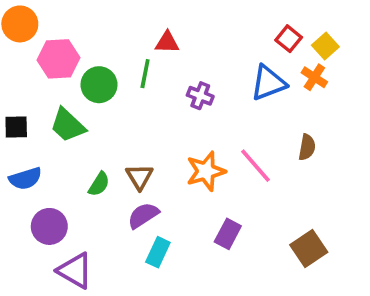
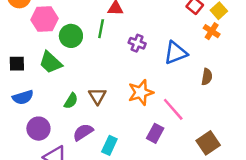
blue triangle: (268, 83) -> (176, 53), moved
pink line: (255, 166) -> (173, 109), moved
purple semicircle: (143, 215) -> (83, 132), moved

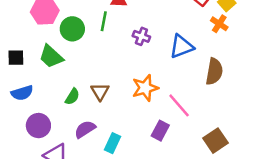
brown semicircle: (207, 77) -> (214, 72), size x1.5

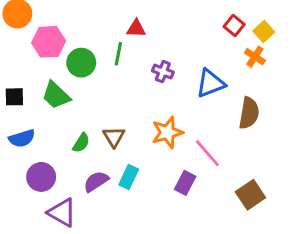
cyan rectangle: (113, 143) -> (129, 177), moved

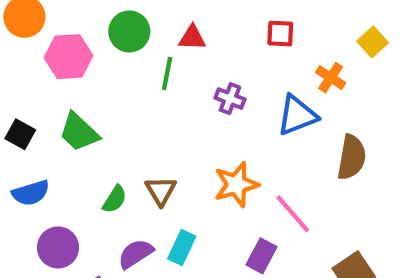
red square: (234, 26) -> (280, 34), moved, turned -36
orange cross: (255, 57) -> (331, 78), moved
green circle: (81, 63) -> (129, 31), moved
black square: (14, 97) -> (20, 134), turned 30

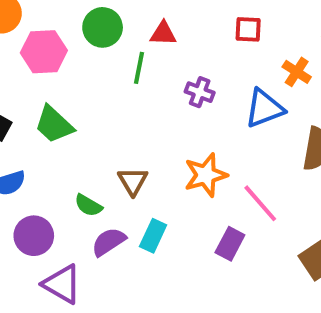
green semicircle: (115, 199) -> (88, 205), moved, turned 88

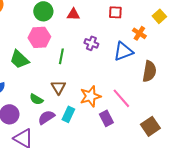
pink hexagon: (44, 52) -> (39, 37), moved
green line: (139, 68) -> (61, 56), moved
orange star: (206, 175) -> (90, 96), moved
purple rectangle: (230, 244) -> (106, 118), turned -56

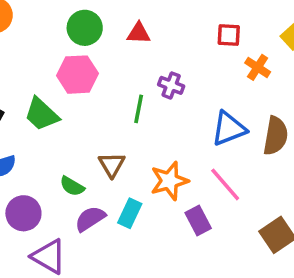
red square: (115, 12) -> (229, 35), moved
blue triangle: (123, 51) -> (229, 129), moved
green line: (61, 56) -> (139, 109), moved

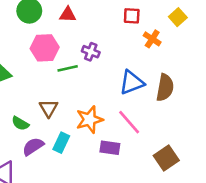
pink hexagon: (77, 75) -> (45, 48), moved
green line: (139, 109) -> (68, 68), turned 66
purple rectangle: (198, 220) -> (110, 148), turned -54

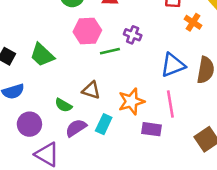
brown triangle: (48, 108) -> (91, 90), turned -42
pink line: (129, 122) -> (170, 104), turned 32

